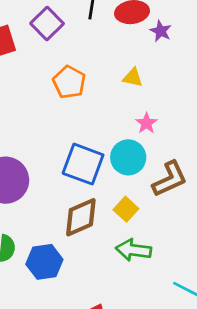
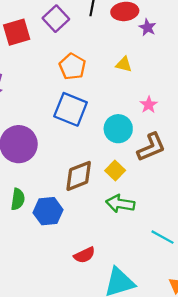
pink star: (146, 123) -> (149, 105), moved
blue square: (83, 164) -> (71, 109), moved

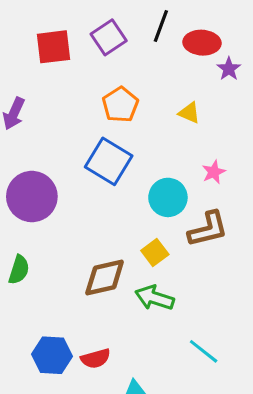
brown diamond: (79, 176) -> (105, 277), moved
blue hexagon: (48, 211) -> (52, 355), moved

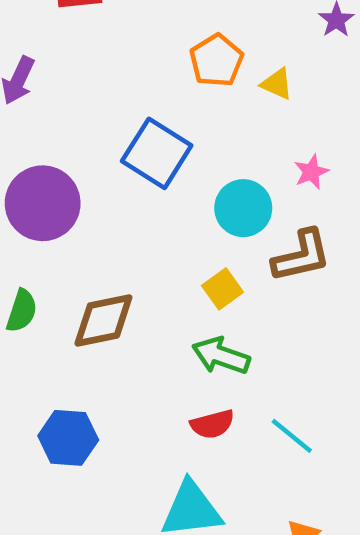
orange pentagon: (120, 105) -> (216, 60), moved
brown diamond: (105, 277) -> (103, 320), moved
red semicircle: (96, 359) -> (212, 424), moved

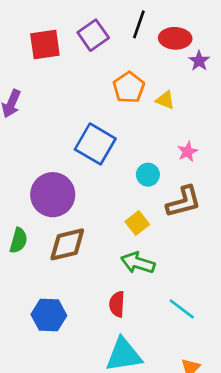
purple circle: (43, 203) -> (53, 195), moved
cyan circle: (243, 208) -> (148, 175), size x0.7
red semicircle: (212, 424) -> (117, 304), moved, turned 110

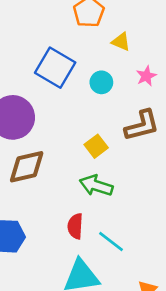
yellow triangle: (165, 100) -> (121, 42), moved
cyan circle: (148, 175) -> (101, 82), moved
cyan line: (182, 309) -> (111, 241), moved

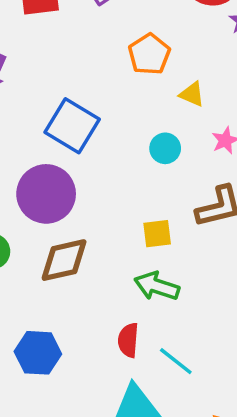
blue square: (55, 68) -> (72, 126), moved
yellow square: (96, 146) -> (157, 234), turned 30

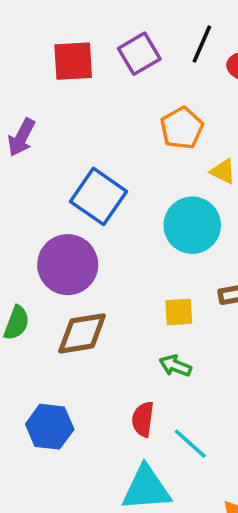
cyan circle: (165, 148) -> (192, 225), size x1.8
green arrow: (157, 286) -> (175, 366), size x0.7

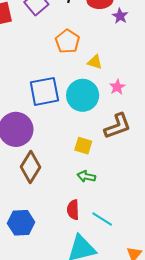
blue square: (98, 196) -> (44, 91), moved, turned -36
yellow square: (179, 312) -> (83, 146), turned 30
brown diamond: (82, 333) -> (31, 167), turned -40

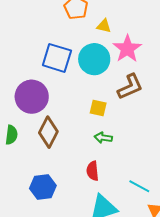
pink star: (117, 87) -> (127, 49), size x1.8
blue square: (44, 91) -> (57, 58), turned 32
cyan line: (102, 219) -> (139, 186), moved

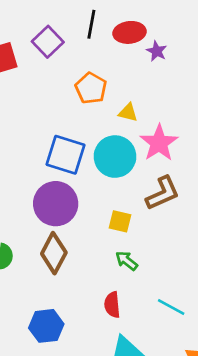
purple circle: (32, 97) -> (56, 204), moved
green arrow: (103, 138) -> (127, 261), turned 30
cyan line: (139, 186) -> (171, 307), moved

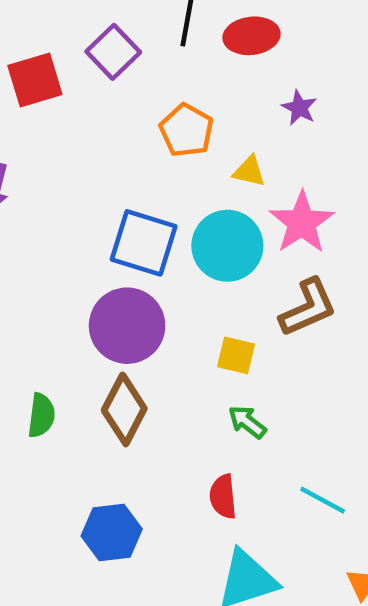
purple star: (157, 51) -> (299, 108), moved

